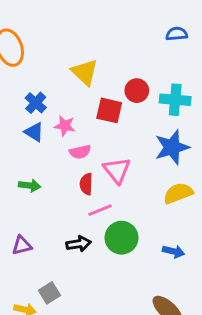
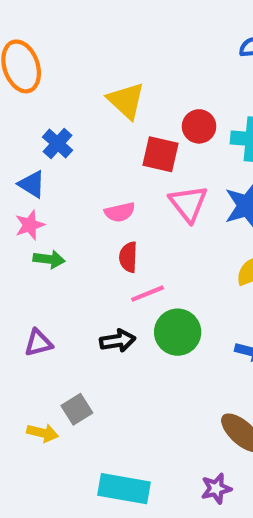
pink star: (65, 126) -> (30, 225), moved, turned -30
blue triangle: (34, 132) -> (32, 184), moved
pink triangle: (117, 170) -> (188, 204), moved

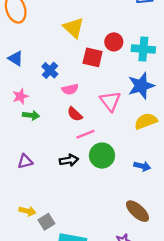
blue cross: (58, 144) -> (50, 70), moved
blue triangle: (32, 184) -> (16, 58), moved
pink triangle: (188, 204) -> (110, 101), moved
red semicircle: (128, 257) -> (75, 114), turned -49
gray square: (77, 409) -> (46, 222), moved

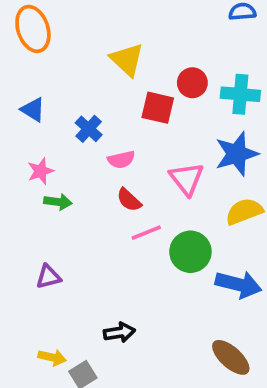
green circle: (102, 156) -> (190, 252), moved
black arrow: (69, 160) -> (119, 332), moved
blue arrow: (142, 166) -> (238, 284), size x1.6

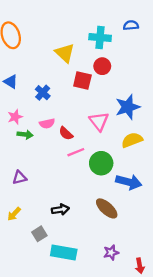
cyan cross: (240, 94) -> (100, 37), moved
pink semicircle: (121, 160) -> (47, 124), moved
yellow arrow: (52, 357) -> (14, 214), moved, turned 120
brown ellipse: (231, 357) -> (107, 208), moved

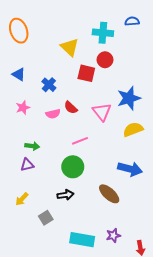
red semicircle: (66, 133) -> (71, 108), moved
green arrow: (25, 135) -> (32, 146), moved
green circle: (101, 163) -> (73, 167), moved
cyan rectangle: (64, 253) -> (82, 240), moved

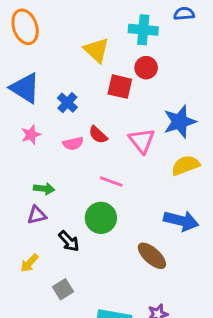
blue triangle: (19, 74) -> (25, 88), size x1.6
pink line: (80, 141) -> (111, 181), turned 42
black arrow: (65, 195) -> (69, 241), moved, turned 56

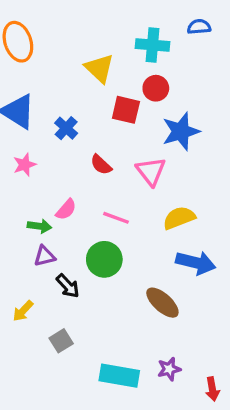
blue star: (180, 122) -> (181, 131), moved
pink semicircle: (73, 143) -> (66, 210), moved, turned -36
yellow semicircle: (185, 165) -> (179, 218), moved
purple triangle: (37, 215) -> (44, 256), moved

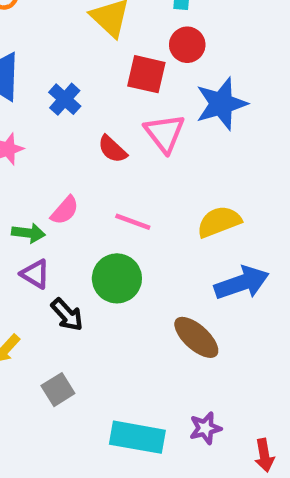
pink triangle: (151, 171) -> (165, 133), moved
purple triangle: (44, 256) -> (35, 274), turned 45
blue arrow: (196, 263) -> (242, 283), turned -33

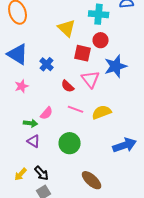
pink line: (133, 222) -> (76, 109), moved
yellow semicircle: (219, 222) -> (102, 112), moved
black arrow: (67, 315) -> (42, 173), moved
brown ellipse: (196, 337) -> (92, 180), moved

